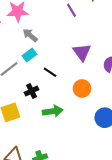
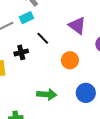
purple triangle: (82, 52) -> (77, 26), turned -30
green arrow: (53, 111) -> (47, 94), moved

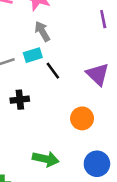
black line: (43, 38) -> (53, 71), moved

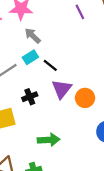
purple triangle: (98, 74) -> (62, 89), moved, turned 40
green arrow: (46, 159) -> (49, 140), moved

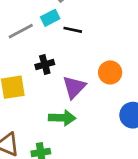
black line: (50, 65) -> (73, 30), turned -32
purple triangle: (62, 89) -> (74, 87), moved

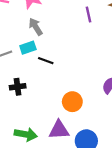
purple triangle: (74, 87) -> (59, 130), moved, turned 35

